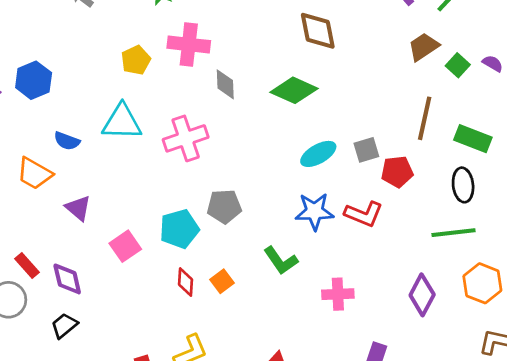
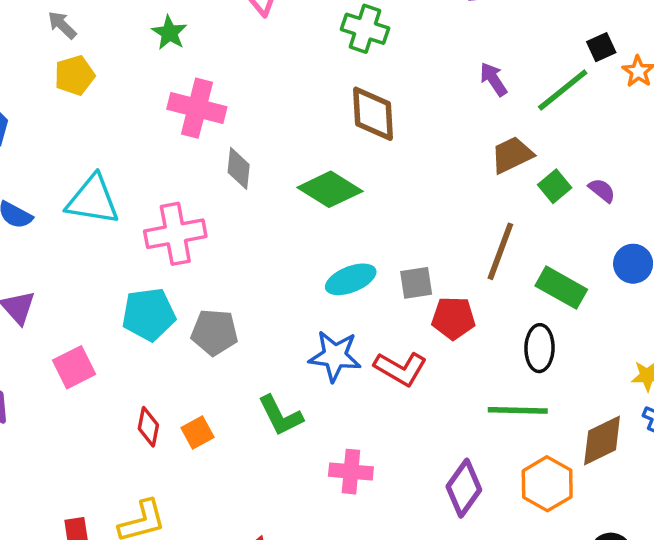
yellow pentagon: (136, 60) -> (75, 75), moved
cyan pentagon: (179, 229) -> (149, 314), moved

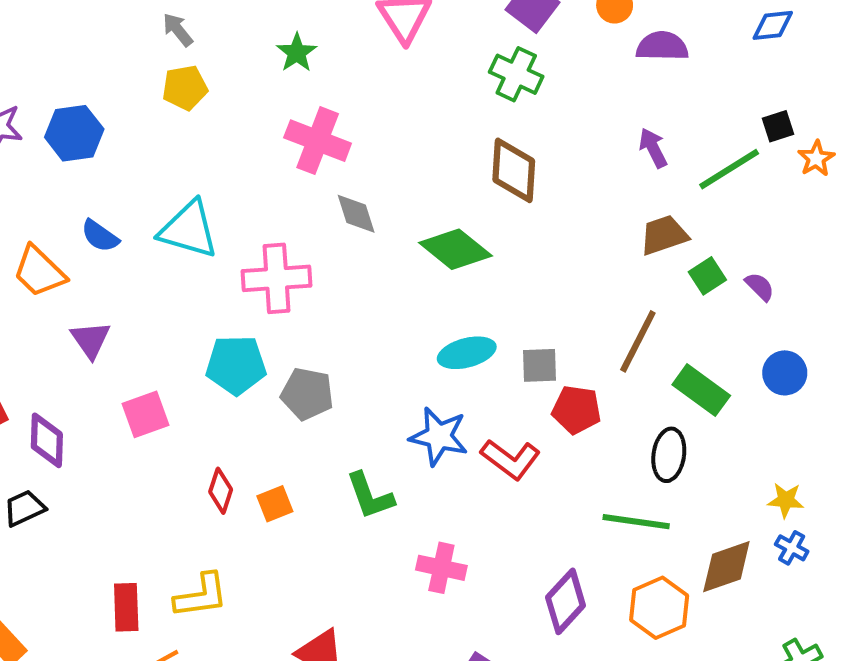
gray diamond: (239, 168) -> (356, 214), turned -30

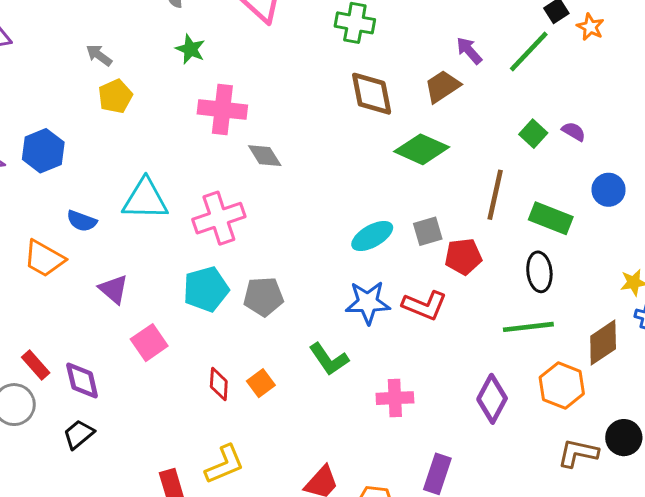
brown trapezoid: (664, 235) -> (442, 86), moved
green diamond: (455, 249) -> (422, 149), moved
purple triangle: (91, 340) -> (114, 289), moved

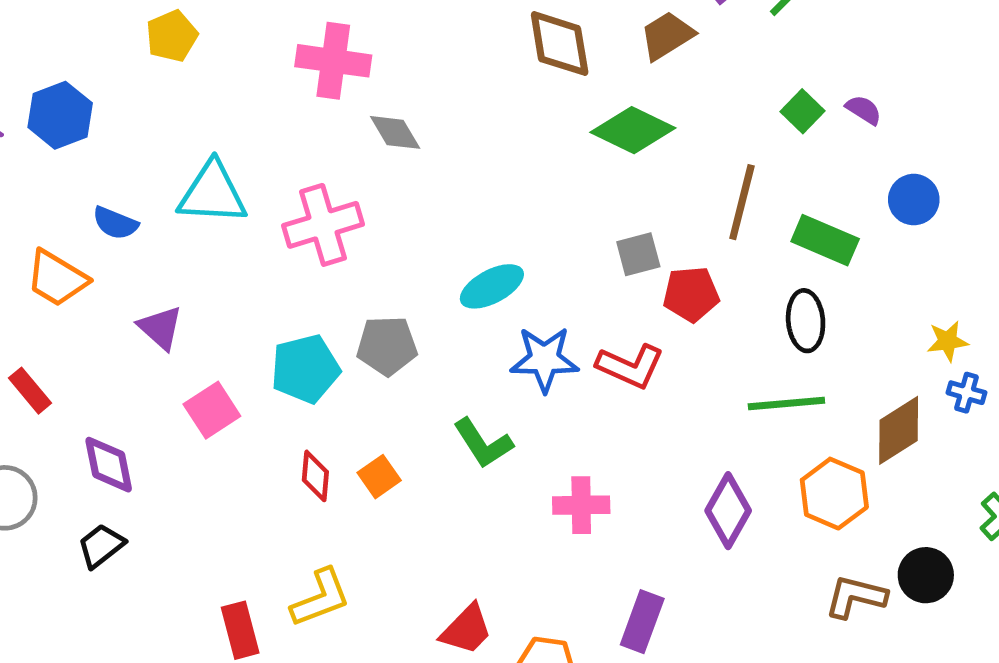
cyan ellipse: (372, 236) -> (492, 286), moved
cyan pentagon: (206, 289) -> (305, 369), moved
red rectangle: (36, 365) -> (30, 391), moved

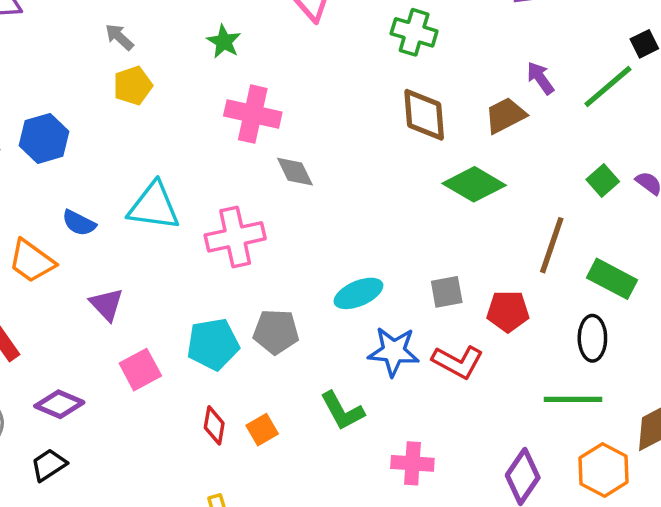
gray square: (638, 254) -> (447, 292), moved
purple diamond: (109, 465) -> (59, 404), turned -60

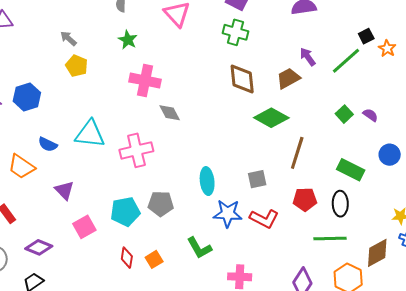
yellow pentagon: (133, 86) -> (77, 66), turned -30
brown line: (552, 245) -> (297, 153), moved
cyan ellipse: (358, 293) -> (207, 181), turned -72
red pentagon: (508, 311) -> (305, 199), moved

